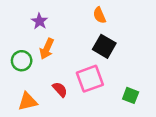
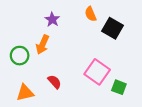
purple star: (40, 21) -> (52, 19), moved
black square: (104, 46) -> (112, 28), moved
pink square: (90, 79) -> (97, 72), moved, turned -35

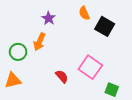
red semicircle: (55, 82) -> (62, 76), moved
green square: (119, 87) -> (112, 90), moved
orange triangle: (25, 93) -> (13, 80), moved

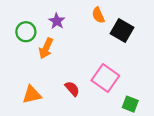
green circle: (18, 52) -> (26, 32), moved
orange triangle: (13, 80) -> (32, 95), moved

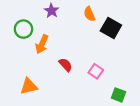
purple star: (57, 21) -> (52, 11), moved
pink square: (105, 78) -> (96, 71), size x0.6
red semicircle: (72, 89) -> (66, 65), moved

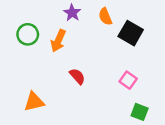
purple star: (52, 11) -> (72, 13), moved
orange arrow: (42, 44) -> (58, 41), moved
pink square: (96, 71) -> (128, 80), moved

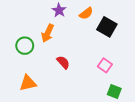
orange semicircle: (105, 17) -> (86, 13), turned -104
green circle: (28, 34) -> (25, 46), moved

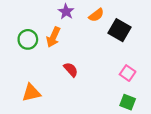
green circle: (25, 46) -> (28, 39), moved
pink square: (105, 65) -> (128, 73), moved

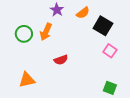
red semicircle: (71, 70) -> (61, 60), turned 112
pink square: (128, 73) -> (110, 51), moved

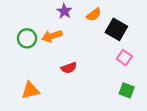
orange arrow: (46, 32) -> (52, 36), turned 48
green square: (110, 88) -> (127, 90), moved

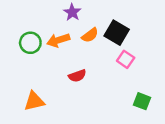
orange semicircle: (94, 15) -> (90, 35), moved
black square: (116, 29) -> (117, 33), moved
pink square: (124, 58) -> (126, 59), moved

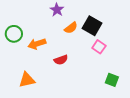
orange arrow: (58, 40) -> (37, 44), moved
green circle: (30, 43) -> (14, 34), moved

